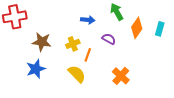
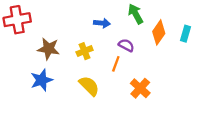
orange line: (88, 55) -> (116, 64), moved

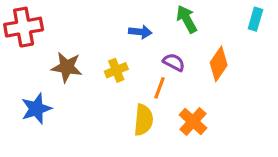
orange diamond: (159, 32) -> (219, 64), moved
cyan rectangle: (185, 34) -> (255, 19), moved
blue star: (42, 80) -> (36, 109), moved
yellow semicircle: (89, 86) -> (143, 120), moved, turned 50

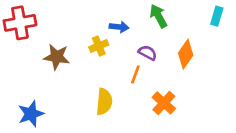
yellow cross: (116, 70) -> (99, 46), moved
blue star: (36, 109) -> (31, 114), moved
yellow semicircle: (143, 120) -> (104, 102), moved

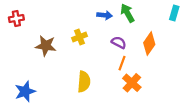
red cross: (20, 23) -> (16, 18), size x0.6
blue arrow: (119, 27) -> (105, 15), moved
orange line: (135, 74) -> (122, 63), moved

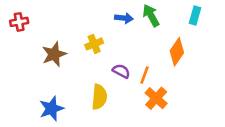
cyan rectangle: (174, 13) -> (195, 16), moved
purple semicircle: (119, 42) -> (121, 71), moved
brown star: (46, 46) -> (54, 54), turned -30
blue star: (25, 91) -> (51, 109), moved

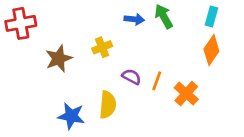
red cross: (19, 22) -> (21, 23), size x1.5
orange diamond: (177, 52) -> (211, 50), moved
orange cross: (156, 98) -> (186, 94), moved
blue star: (51, 109) -> (71, 116), moved, turned 30

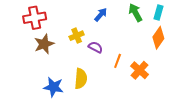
green arrow: (164, 16) -> (135, 13), moved
blue arrow: (134, 19) -> (101, 15), turned -56
red cross: (21, 23) -> (35, 18), moved
purple semicircle: (132, 77) -> (95, 47), moved

